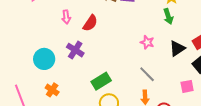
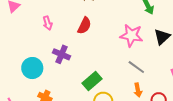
red semicircle: (90, 23) -> (84, 26), moved
pink star: (147, 42) -> (131, 35), size x1.6

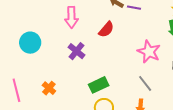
pink arrow: (48, 23) -> (71, 17), size x1.5
cyan circle: (32, 68) -> (30, 43), moved

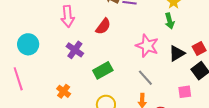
green rectangle: (99, 85) -> (103, 70), moved
orange cross: (49, 88) -> (64, 91), moved
pink line: (16, 90) -> (18, 79), moved

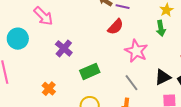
pink arrow: (68, 16) -> (43, 16), moved, turned -45
red semicircle: (103, 26) -> (116, 27), moved
black triangle: (177, 53) -> (163, 77), moved

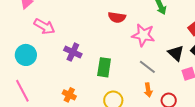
red semicircle: (116, 27) -> (117, 17), turned 72
green rectangle: (90, 71) -> (104, 67), turned -42
black triangle: (163, 77) -> (176, 53), turned -36

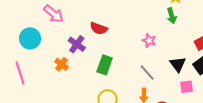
red semicircle: (117, 17) -> (99, 28), moved
pink star: (143, 35) -> (149, 40), size x0.6
orange cross: (69, 95) -> (62, 64), moved

